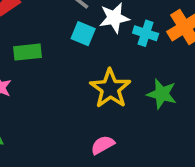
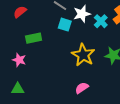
cyan cross: (146, 33) -> (101, 21), turned 32

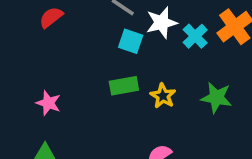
green rectangle: (34, 38) -> (124, 86), moved
yellow star: (83, 55) -> (163, 96), size x0.6

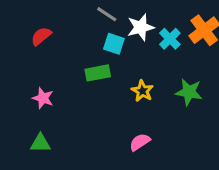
red semicircle: (51, 17) -> (41, 36), moved
green rectangle: (124, 86) -> (98, 73), moved

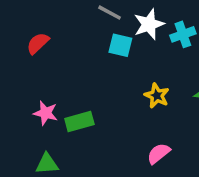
cyan cross: (170, 39) -> (183, 34), turned 30
green rectangle: (98, 73) -> (79, 121), moved

